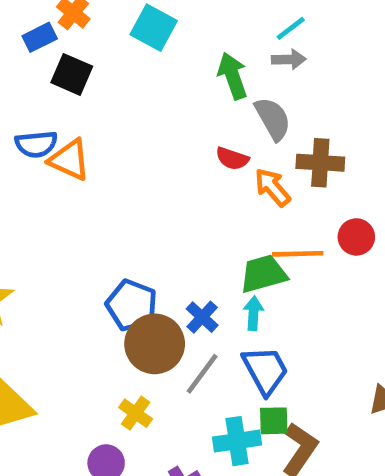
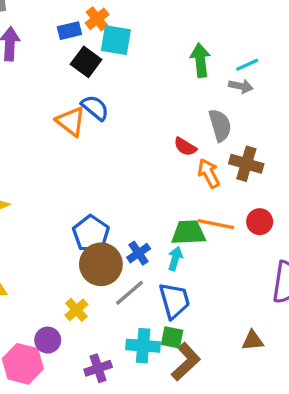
cyan square: (154, 28) -> (116, 40), moved, turned -32
green arrow: (233, 76) -> (200, 60), moved
blue semicircle: (36, 144) -> (95, 108), moved, turned -148

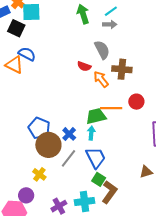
green square: (172, 337) -> (99, 179), turned 32
cyan cross: (143, 346) -> (84, 202), moved

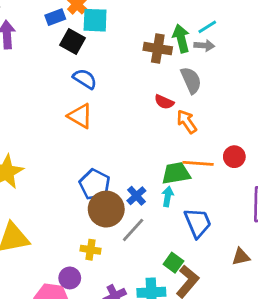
green arrow: (83, 14) -> (181, 39), moved
orange triangle: (14, 65) -> (80, 116), moved
brown cross: (122, 69) -> (158, 49), moved
blue trapezoid: (96, 158) -> (198, 223), moved
yellow cross: (39, 174) -> (91, 250), turned -32

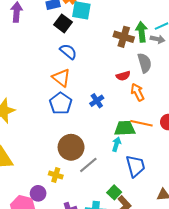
red semicircle: (164, 102) -> (123, 76), turned -48
blue pentagon: (95, 184) -> (61, 103), moved
blue cross: (136, 196) -> (97, 101), moved

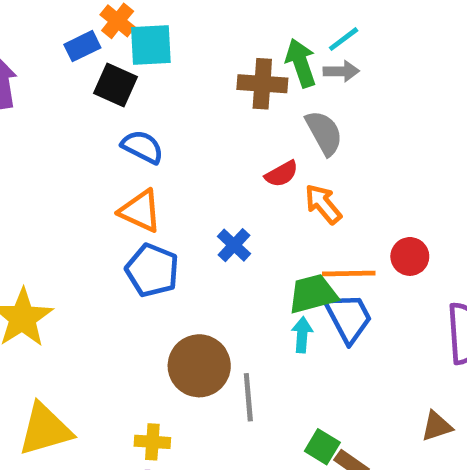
gray line: (88, 165) -> (248, 397), turned -42
blue trapezoid: (135, 166) -> (348, 318), moved
yellow cross: (56, 175) -> (152, 442), moved

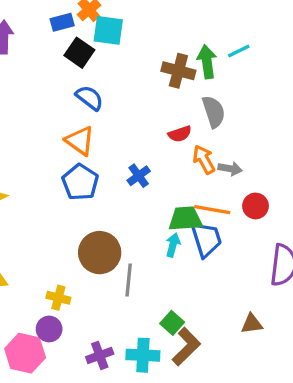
gray arrow: (341, 71) -> (230, 169), moved

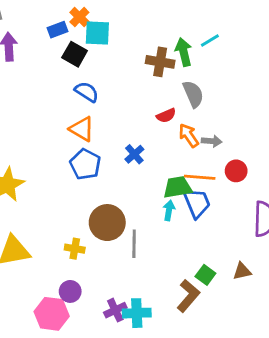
yellow cross: (58, 298) -> (75, 249), moved
green square: (172, 323) -> (205, 275), moved
cyan cross: (143, 355) -> (137, 313), moved

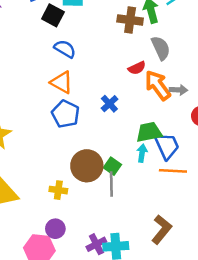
orange arrow: (189, 135) -> (158, 85), size x1.4
orange line: (200, 177) -> (173, 171), moved
green square: (205, 275) -> (112, 166), moved

